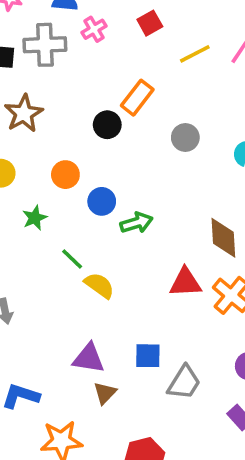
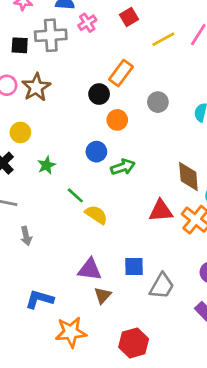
orange circle: (65, 175) -> (117, 120), moved

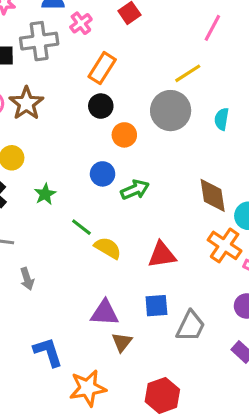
yellow line: (163, 39) -> (188, 73), moved
orange rectangle: (121, 73) -> (102, 68), moved
gray circle: (158, 102) -> (171, 111), size x1.6
red triangle: (161, 211) -> (162, 255), moved
blue L-shape: (39, 299) -> (48, 352), turned 60

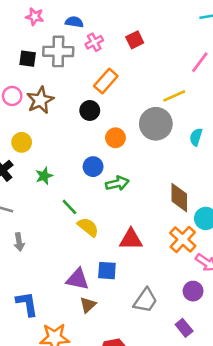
black circle: (101, 106) -> (90, 110), moved
blue square: (156, 306) -> (107, 271), moved

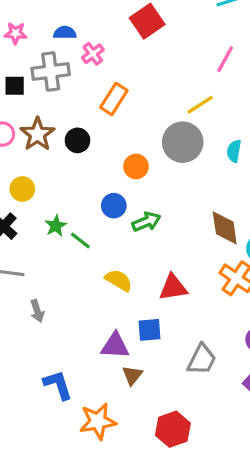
red square: (135, 40) -> (147, 21), moved, size x1.5
black circle: (90, 110) -> (78, 140), moved
green line: (69, 207) -> (80, 241), moved

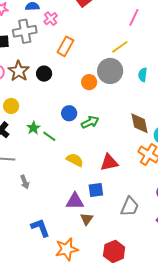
orange circle: (136, 166) -> (89, 82), moved

